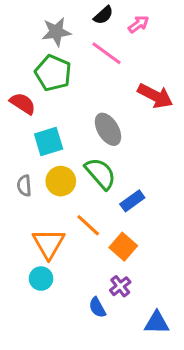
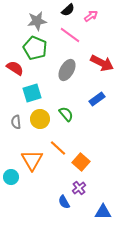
gray ellipse: (108, 129) -> (67, 70), moved, turned 60
green semicircle: (100, 173) -> (66, 114), size x0.7
blue rectangle: (132, 201) -> (97, 99), moved
cyan circle: (41, 279) -> (11, 177), moved

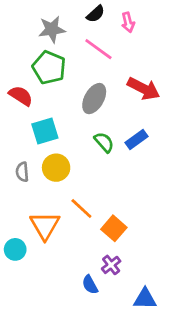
pink arrow: (91, 16) -> (128, 22), turned 112
green semicircle: (66, 114) -> (104, 142), moved

